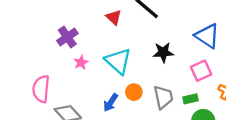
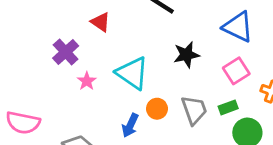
red triangle: (114, 17) -> (101, 22), moved
pink semicircle: (41, 89) -> (23, 123), moved, turned -76

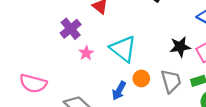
black star: (186, 55) -> (180, 47), moved

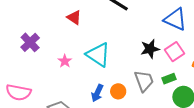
purple cross: (71, 29) -> (30, 42), moved
orange circle: (141, 78) -> (118, 91), moved

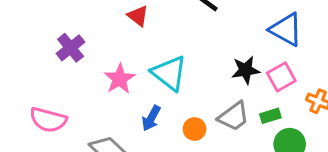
pink star: (65, 61) -> (119, 79), size x1.5
gray trapezoid: (144, 81) -> (234, 116), turned 70
blue arrow: (97, 93) -> (151, 118), moved

